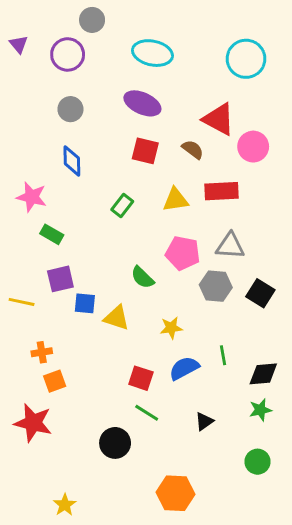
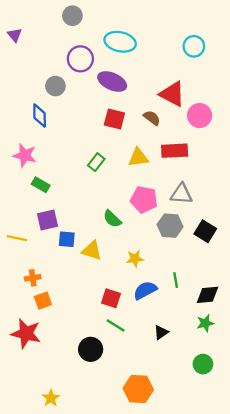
purple circle: (68, 54) -> (80, 59), moved
cyan circle: (246, 59) -> (194, 46), size x0.7
blue diamond: (72, 161) -> (40, 116), moved

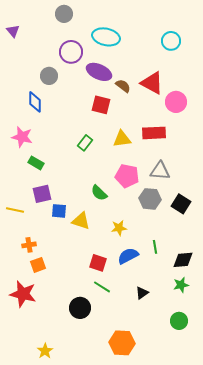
brown semicircle: (152, 118) -> (123, 86), moved

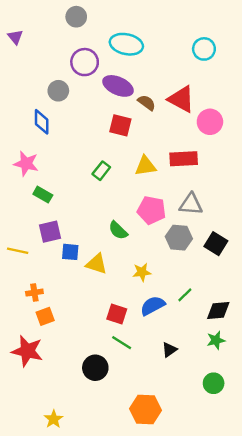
green line: (155, 247) -> (185, 295), turned 56

